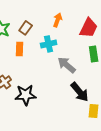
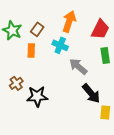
orange arrow: (58, 20) -> (69, 21), size x1.5
cyan cross: (49, 44) -> (60, 45), turned 35

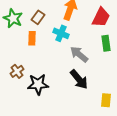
black arrow: (91, 93) -> (79, 79), moved

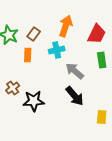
cyan cross: (61, 33) -> (57, 50), turned -35

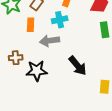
gray arrow: (75, 71) -> (50, 41), moved, turned -48
brown cross: (13, 88) -> (16, 58), turned 32

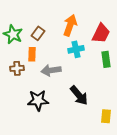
cyan cross: (60, 20) -> (76, 49), moved
brown cross: (16, 58) -> (17, 68), moved

